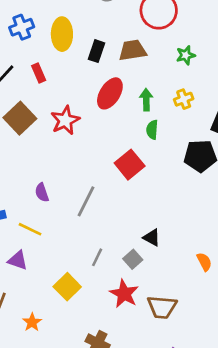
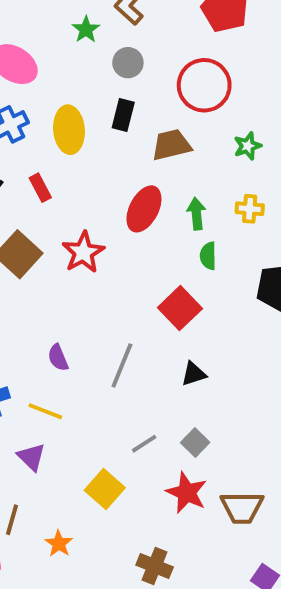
black rectangle: (96, 51) -> (123, 115), moved
yellow cross: (184, 99) -> (250, 209), turned 30
black triangle: (152, 238) -> (194, 374), moved, turned -42
gray line: (97, 257) -> (144, 444), turned 36
purple triangle: (18, 260) -> (31, 457), turned 30

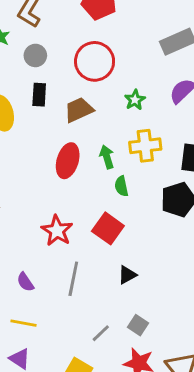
yellow cross: (250, 209) -> (145, 146), size x1.5
red star: (83, 252) -> (57, 231), moved

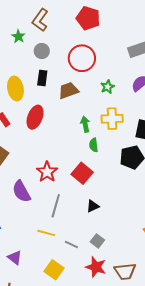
red ellipse: (68, 161) -> (35, 117), moved
purple semicircle: (25, 282) -> (21, 191), moved, size x1.6
yellow line: (24, 323) -> (46, 233), moved
gray line: (101, 333) -> (71, 244), turned 64

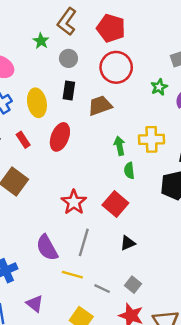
red pentagon: (88, 18) -> (111, 28), moved
green star: (107, 87) -> (159, 87), moved
purple semicircle: (21, 191) -> (47, 248), moved

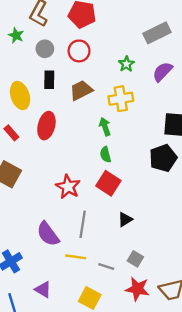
red circle: (116, 67) -> (79, 51), moved, size x0.7
green star: (159, 87) -> (126, 64), moved
yellow cross: (151, 139) -> (121, 99), moved
green semicircle: (129, 171) -> (105, 155), moved

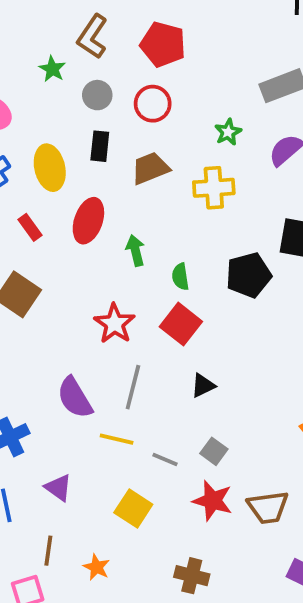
green arrow: (105, 127) -> (135, 251), moved
black pentagon: (163, 158) -> (249, 275), moved

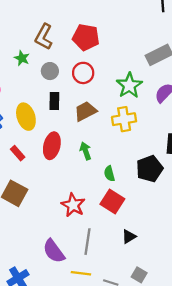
green star: (228, 132) -> (129, 85), size x1.6
green arrow: (135, 251) -> (86, 151), moved

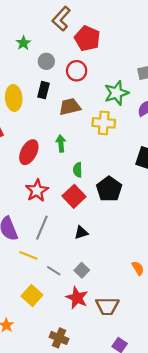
brown L-shape: (44, 37) -> (61, 19), moved
red ellipse: (52, 146) -> (29, 152), moved
black pentagon: (150, 169) -> (109, 189), moved, turned -30

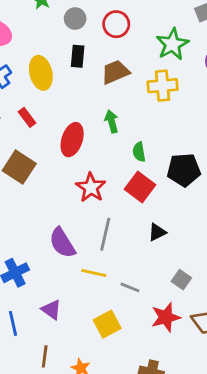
black pentagon: (109, 189) -> (184, 170), turned -30
gray square: (82, 270) -> (181, 280), moved
yellow square: (32, 295) -> (107, 324), turned 30
red star: (77, 298) -> (166, 317), turned -30

